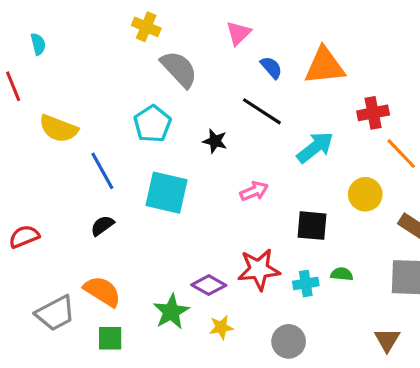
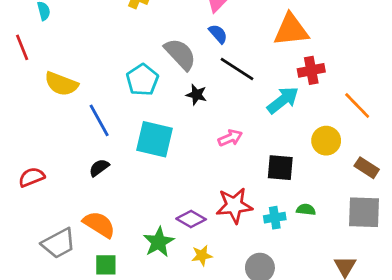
blue semicircle: (271, 68) -> (218, 34), moved
gray semicircle: (179, 69) -> (180, 54), moved
red cross: (373, 113) -> (311, 70), moved

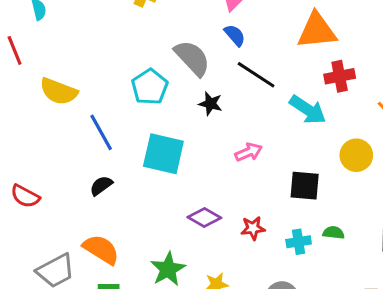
cyan arrow: (283, 100) -> (308, 110), turned 72
red semicircle: (32, 177) -> (25, 196), turned -130
red star: (234, 205) -> (253, 228), size x0.6
purple diamond: (191, 219) -> (204, 217), moved

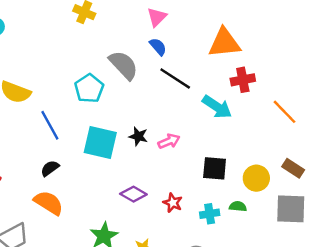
black star: (210, 104) -> (138, 136), moved
yellow circle: (356, 155) -> (256, 178), moved
red star: (253, 228) -> (173, 203), turned 30
orange semicircle: (101, 249) -> (49, 203), moved

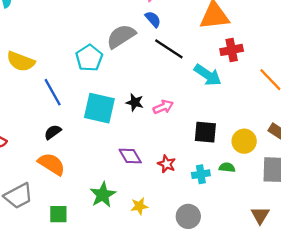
gray semicircle: (124, 65) -> (121, 36), turned -80
purple diamond: (133, 194) -> (130, 156), turned 30

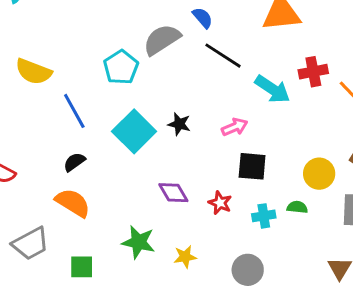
red cross: (232, 50) -> (313, 72), moved
pink arrow: (163, 107) -> (235, 127), moved
cyan square: (99, 108) -> (134, 131), turned 32
black square: (205, 132) -> (252, 166), moved
green star: (103, 195) -> (138, 242), turned -30

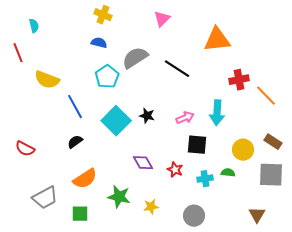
blue semicircle: (203, 18) -> (99, 43), moved, turned -35
cyan arrow: (272, 89) -> (217, 113), moved, turned 60
orange semicircle: (73, 203) -> (85, 179), moved, turned 115

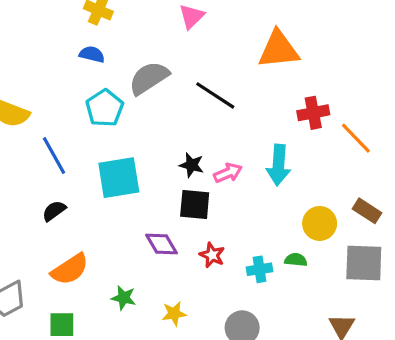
black star: (147, 116) -> (192, 165), moved
cyan square: (116, 121) -> (119, 178), turned 36
black square: (197, 145) -> (195, 204), moved
green star: (119, 197) -> (124, 298), size x0.7

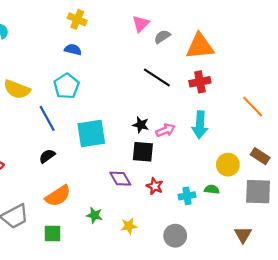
gray semicircle: (149, 78) -> (162, 37), moved, size x0.6
cyan pentagon: (105, 108) -> (66, 86), moved
red cross: (313, 113) -> (200, 82), moved

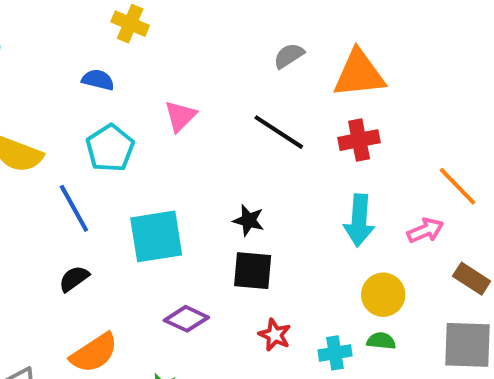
pink triangle: (141, 24) -> (180, 116), moved
blue semicircle: (73, 50) -> (98, 80), moved
pink arrow: (165, 130) -> (425, 230), moved
yellow circle: (228, 165) -> (383, 295), moved
purple diamond: (120, 179) -> (186, 319), moved, turned -35

